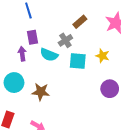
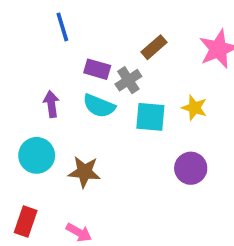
purple rectangle: (33, 37) -> (97, 69), moved, turned -64
purple circle: (110, 89) -> (191, 168), moved

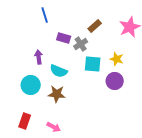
cyan semicircle: (99, 106) -> (59, 71), moved
purple circle: (191, 168) -> (115, 81), moved

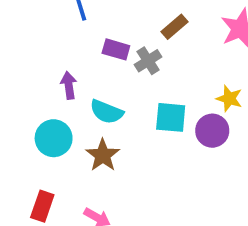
yellow star: (117, 59) -> (229, 99), moved
cyan square: (93, 64) -> (171, 117), moved
brown star: (57, 94) -> (103, 155), turned 30

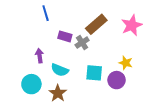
brown rectangle: (174, 27) -> (96, 24), size x1.5

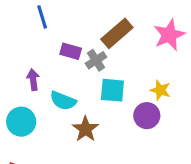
cyan square: (94, 73) -> (112, 90), moved
brown star: (58, 93) -> (85, 129), moved

